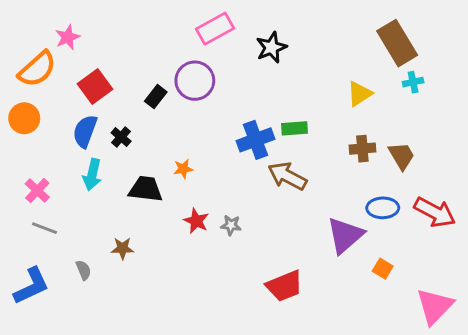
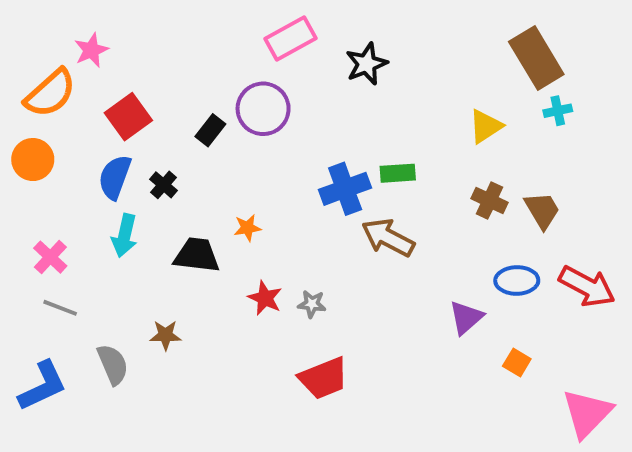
brown cross: (362, 149) -> (489, 200), turned 30
purple triangle: (345, 235) -> (466, 318), size x0.7
gray semicircle: (83, 270) -> (113, 364), size x1.5
red trapezoid: (284, 286) -> (324, 378), moved

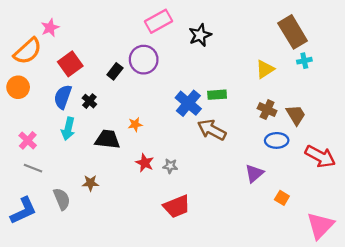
blue cross: (345, 189) -> (188, 103), turned -30
blue ellipse: (517, 281) -> (277, 140), moved

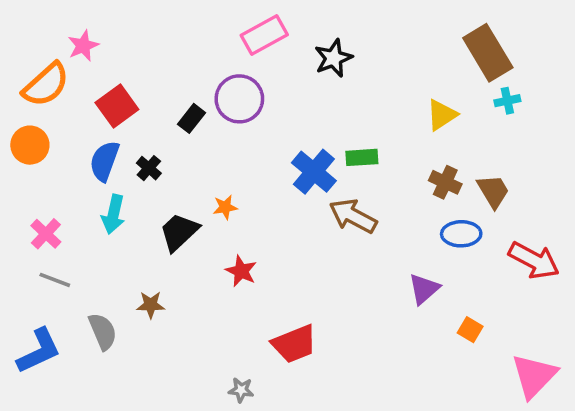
black trapezoid: (107, 139) -> (179, 232), turned -50
gray star: (170, 166) -> (241, 390), moved

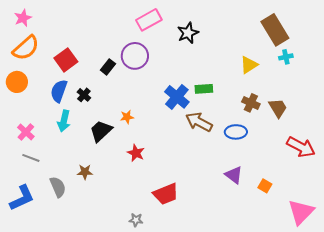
pink star: (83, 46) -> (23, 18), moved
blue ellipse: (461, 234) -> (236, 132), moved
purple triangle: (424, 289) -> (234, 175), moved, turned -42

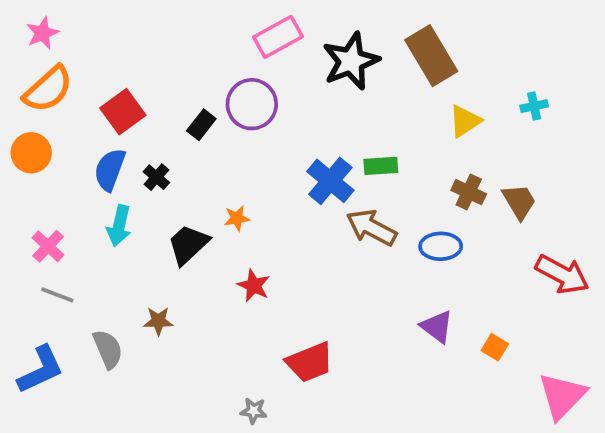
brown rectangle: (275, 30) -> (431, 56), moved
black star: (188, 33) -> (351, 61), size x1.4

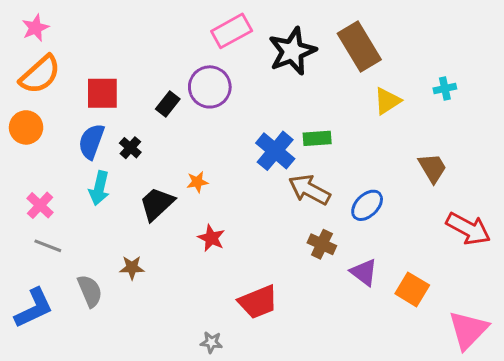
red square: (123, 112) -> (102, 93), turned 36
brown cross: (469, 192) -> (322, 244), moved
blue ellipse: (441, 246) -> (367, 205), turned -44
orange square: (495, 347) -> (412, 289), size x1.5

